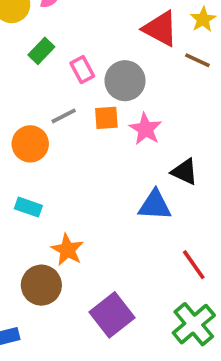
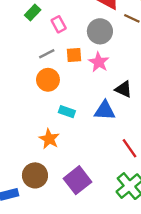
gray circle: (125, 81) -> (100, 31), moved
orange circle: (30, 144) -> (48, 80), moved
cyan rectangle: (28, 207) -> (67, 112), moved
brown circle: (41, 285) -> (35, 175), moved

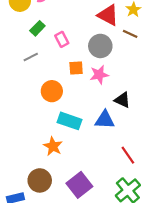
gray line: (47, 54) -> (31, 57), moved
pink star: (99, 62) -> (99, 75), turned 30
cyan rectangle: (67, 112) -> (69, 121), size x1.5

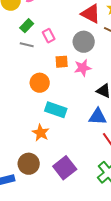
gray line: (31, 57) -> (27, 45), moved, turned 40
blue triangle: (105, 120) -> (98, 117), moved

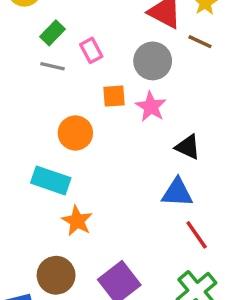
pink star: (83, 68) -> (151, 107), turned -30
cyan rectangle: (56, 110) -> (51, 180), moved

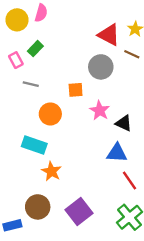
pink rectangle: (91, 50) -> (16, 60), moved
gray line: (53, 66) -> (31, 84), moved
pink star: (151, 107) -> (100, 111), moved

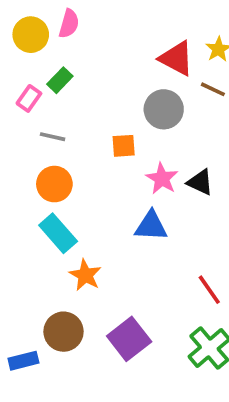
pink rectangle: (16, 60) -> (29, 98), turned 63
orange circle: (50, 114) -> (54, 184), moved
black triangle: (124, 123) -> (200, 182), moved
cyan rectangle: (34, 145) -> (58, 233), turned 30
blue triangle: (117, 153) -> (151, 226), moved

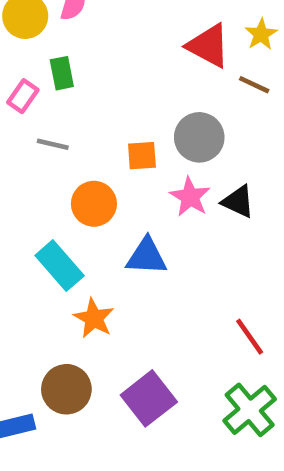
green rectangle: (60, 80) -> (62, 73), turned -55
gray circle: (164, 109) -> (199, 137), moved
orange circle: (54, 184) -> (94, 204), moved
blue triangle: (151, 226) -> (147, 256), moved

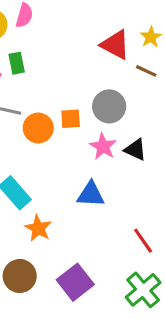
orange circle: (94, 204) -> (38, 128), moved
blue triangle: (147, 256) -> (91, 194), moved

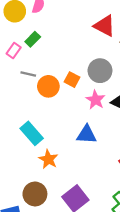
green rectangle: (17, 63) -> (33, 39), turned 56
orange square: (71, 119) -> (72, 80), turned 32

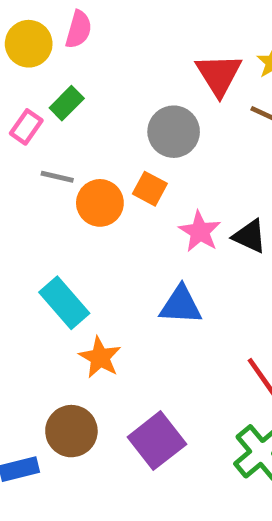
red triangle: (104, 26) -> (219, 75), turned 30
gray circle: (100, 71) -> (174, 132), moved

